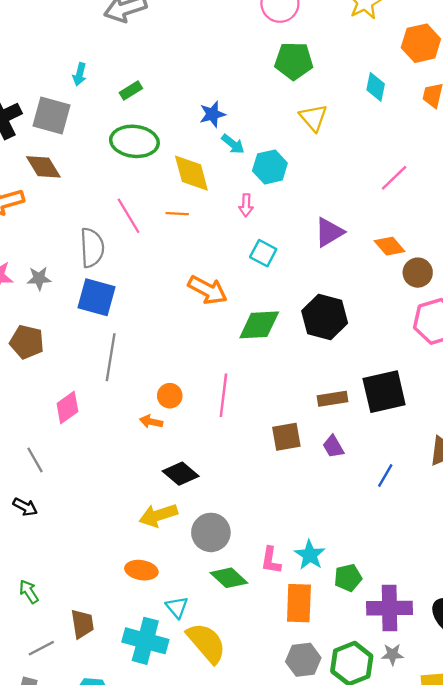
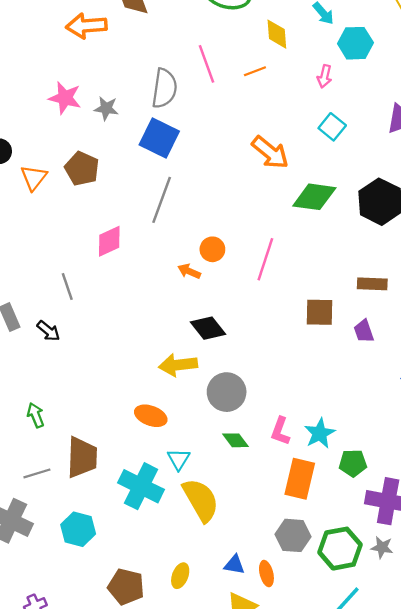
yellow diamond: (191, 173) -> (277, 34), size x0.7
orange line: (177, 214) -> (255, 71), turned -35
green diamond: (229, 578) -> (235, 440), size x0.7
brown trapezoid: (82, 624) -> (82, 457), size x1.4

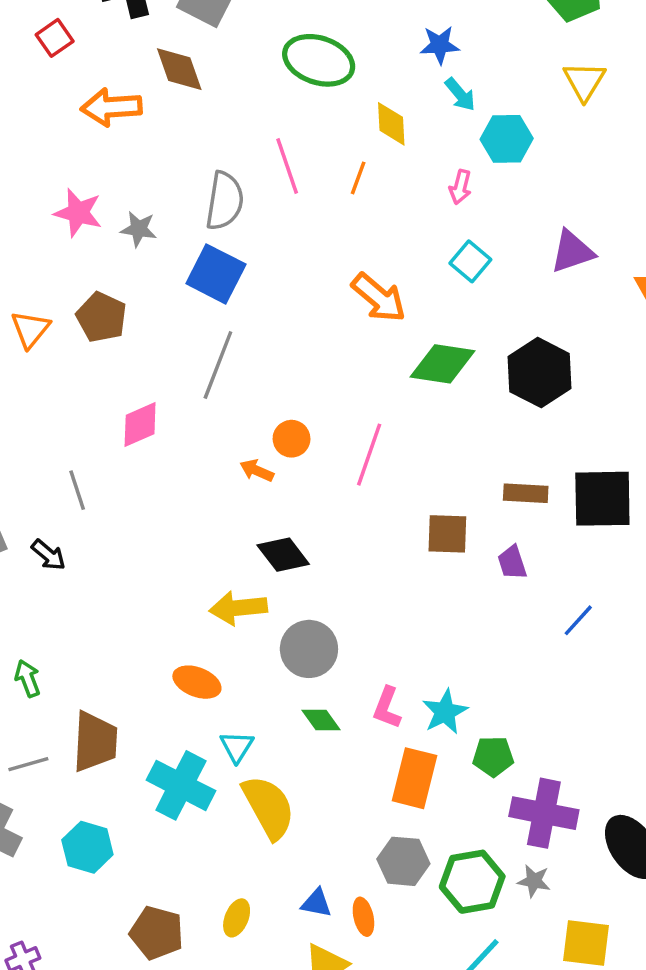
orange line: (255, 71) -> (358, 178), turned -50

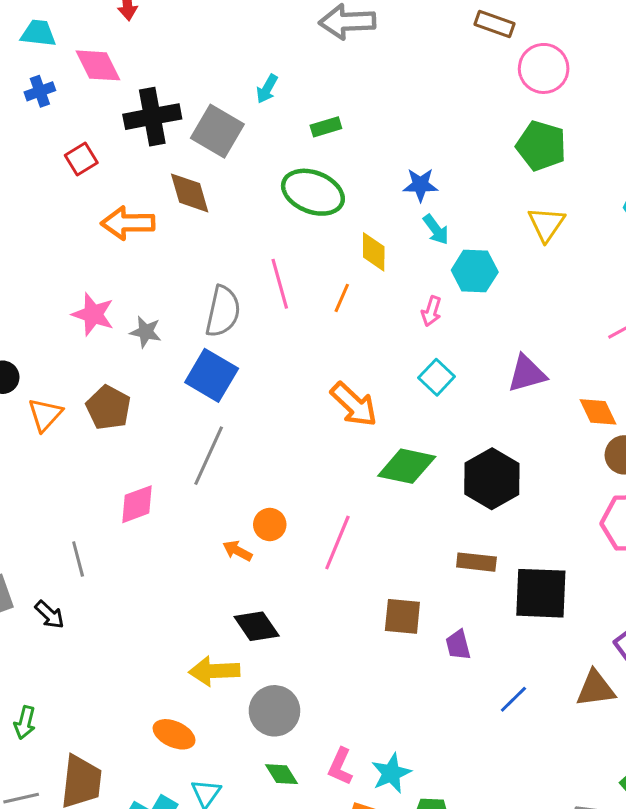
brown rectangle: (526, 493) -> (476, 562), moved
green arrow: (28, 679) -> (25, 723), turned -148

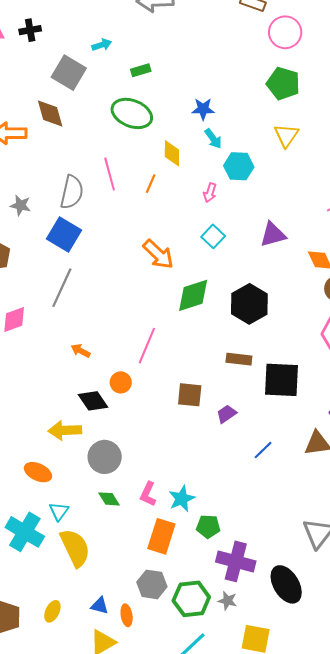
cyan arrow: (267, 89) -> (102, 45), turned -138
black cross: (152, 117) -> (30, 30), moved, size x0.6
green diamond: (407, 466) -> (193, 295), turned -30
orange circle: (270, 525) -> (121, 382), moved
purple trapezoid: (458, 645) -> (226, 414), turned 70

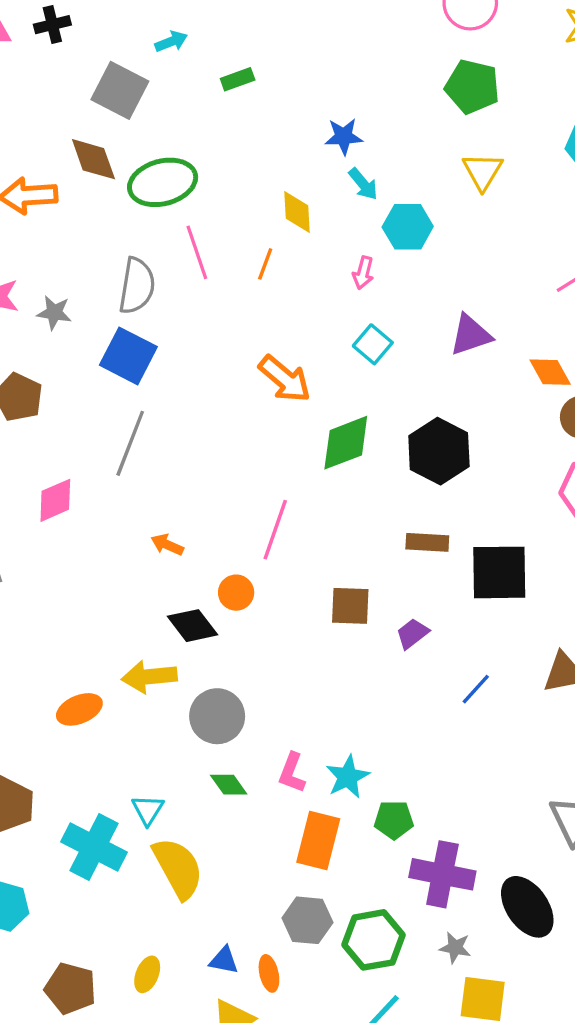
green ellipse: (132, 113) -> (163, 182), moved, turned -33
orange ellipse: (38, 472) -> (79, 709), moved, turned -44
gray star: (227, 601) -> (455, 948), moved

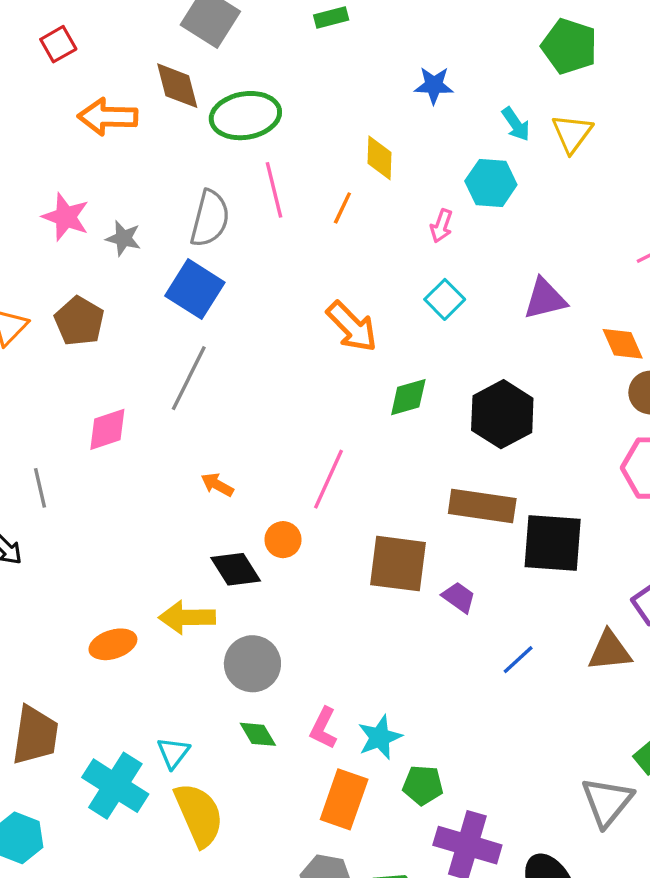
cyan arrow: (363, 184) -> (516, 124), moved
green diamond: (346, 443) -> (408, 397), size x0.7
brown rectangle: (427, 542) -> (482, 506), size x1.5
brown square: (350, 606) -> (398, 564), size x1.4
purple trapezoid: (412, 633) -> (459, 597), turned 68

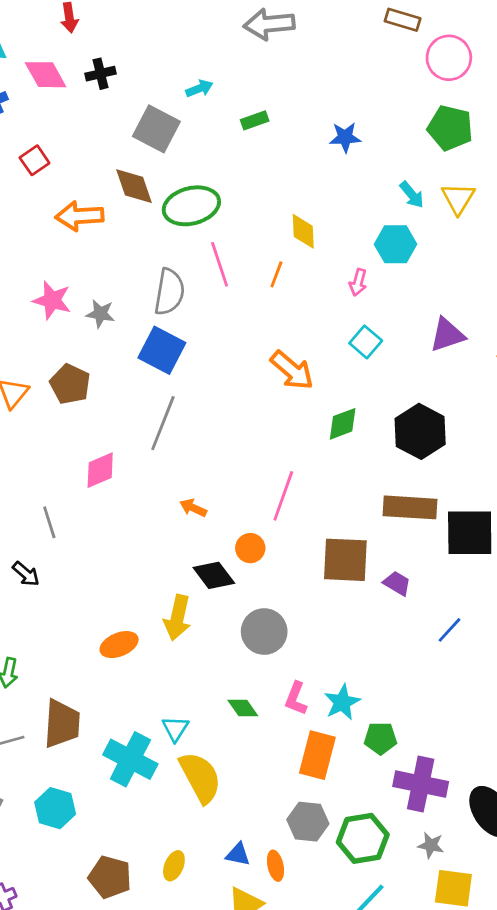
blue star: (434, 85) -> (345, 137), moved
yellow arrow: (187, 617) -> (177, 618), turned -72
gray circle: (252, 664) -> (264, 632), moved

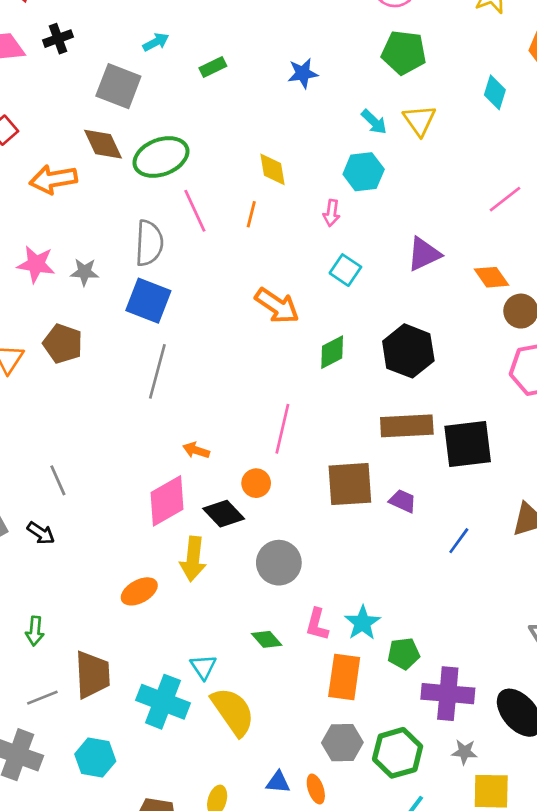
pink diamond: (100, 470) -> (167, 501), moved, size x1.4

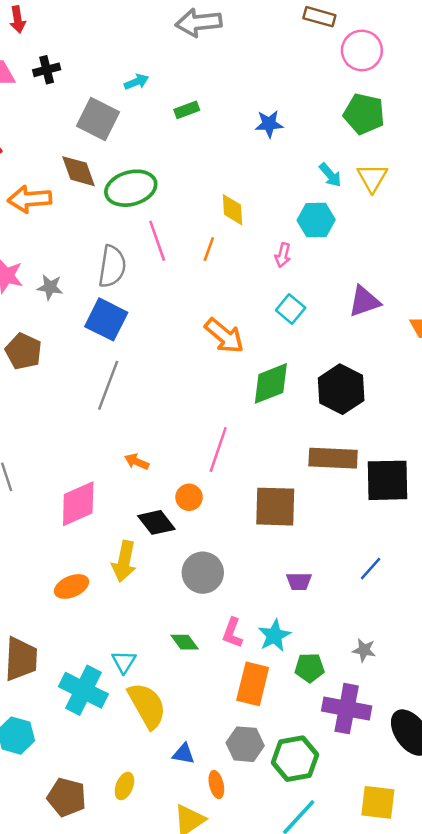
green diamond: (332, 352) -> (271, 383), size x1.4
pink diamond: (167, 501) -> (78, 504), moved
purple trapezoid: (403, 501) -> (299, 581), moved, turned 150
gray star: (464, 752) -> (364, 650), moved
blue triangle: (278, 782) -> (184, 754), moved

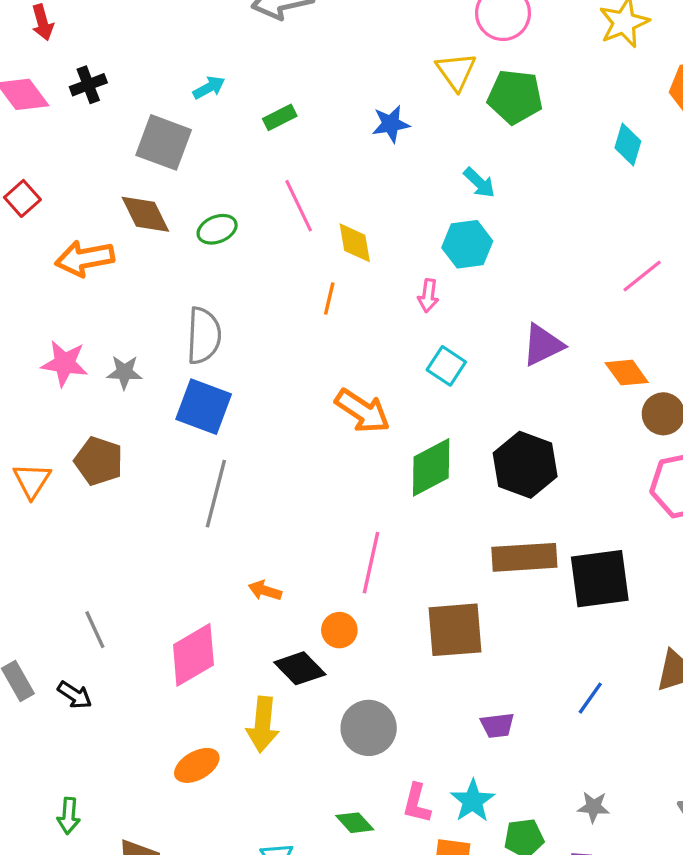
yellow triangle: (372, 178) -> (456, 71), moved
green ellipse: (131, 188) -> (217, 229), size x0.6
pink line: (157, 241) -> (299, 206), moved

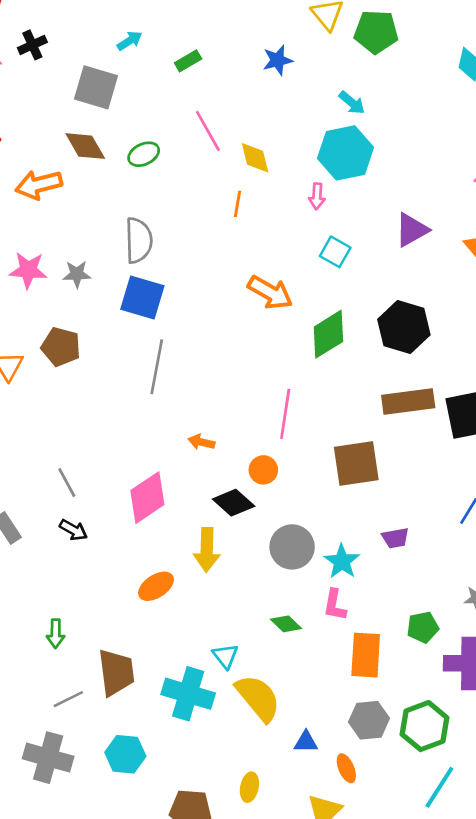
cyan hexagon: (467, 244) -> (346, 153), size x1.4
black arrow: (75, 695) -> (73, 530), moved
cyan star: (473, 801) -> (342, 561), moved

